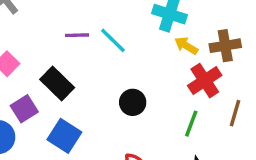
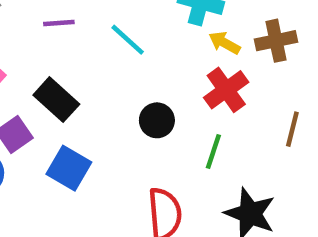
purple line: (77, 35) -> (59, 23), moved
red cross: (205, 81) -> (226, 90), moved
green line: (191, 124) -> (213, 152), moved

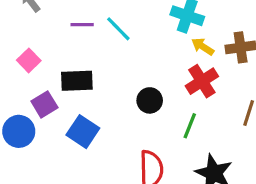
cyan line: (128, 40) -> (118, 29), moved
black rectangle: (56, 100) -> (77, 81), turned -48

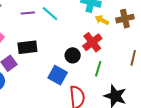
red cross: (202, 81) -> (92, 42), moved
blue square: (83, 132) -> (58, 75), moved

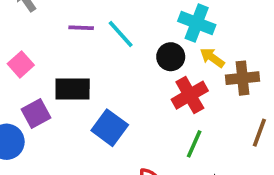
brown cross: (125, 19) -> (242, 78), moved
black circle: (73, 55) -> (171, 57), moved
blue square: (58, 75) -> (110, 128), moved

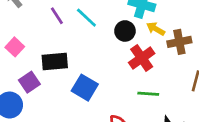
purple line: (81, 28) -> (57, 16), turned 60
green line: (194, 144) -> (148, 94), turned 75

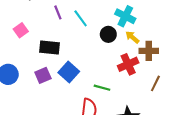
red cross: (142, 58) -> (128, 64), moved
purple square: (29, 82) -> (43, 75), moved
green line: (148, 94) -> (102, 88), moved

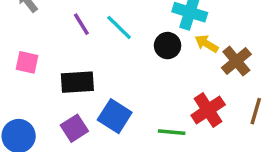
pink square: (21, 30) -> (27, 62), turned -32
brown cross: (149, 51) -> (236, 61), turned -30
red cross: (128, 64) -> (208, 110), moved

